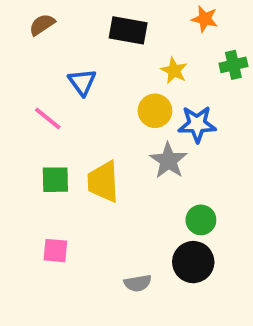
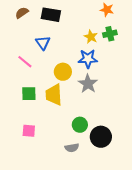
black rectangle: (128, 30) -> (51, 15), moved
green cross: (233, 65) -> (110, 34), moved
yellow circle: (155, 111) -> (63, 72), moved
blue star: (197, 124) -> (88, 59), moved
green circle: (201, 220) -> (80, 125), moved

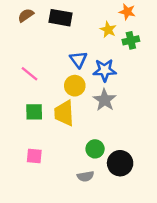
yellow star: (91, 37) -> (108, 30), moved
blue triangle: (43, 43) -> (78, 59), moved

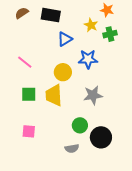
blue triangle: (78, 59) -> (65, 39), moved, turned 35
gray star: (105, 100) -> (93, 95), moved, turned 30

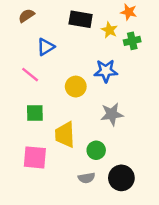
black rectangle: (51, 15) -> (81, 19), moved
blue triangle: (65, 39) -> (46, 47), moved
yellow trapezoid: (54, 95) -> (65, 135), moved
pink square: (29, 131) -> (35, 157), size x1.5
black circle: (101, 137) -> (121, 178), moved

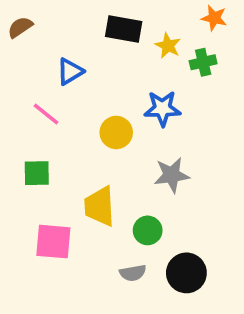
orange star: (129, 12) -> (214, 18), moved
brown semicircle: (26, 16) -> (20, 27), moved
green square: (35, 113) -> (37, 173), moved

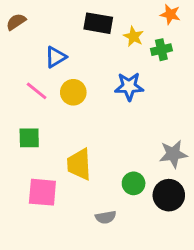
yellow circle: (116, 132) -> (73, 92), moved
gray star: (172, 175) -> (173, 154), moved
green circle: (148, 230) -> (134, 183), moved
black circle: (186, 273) -> (169, 195), moved

